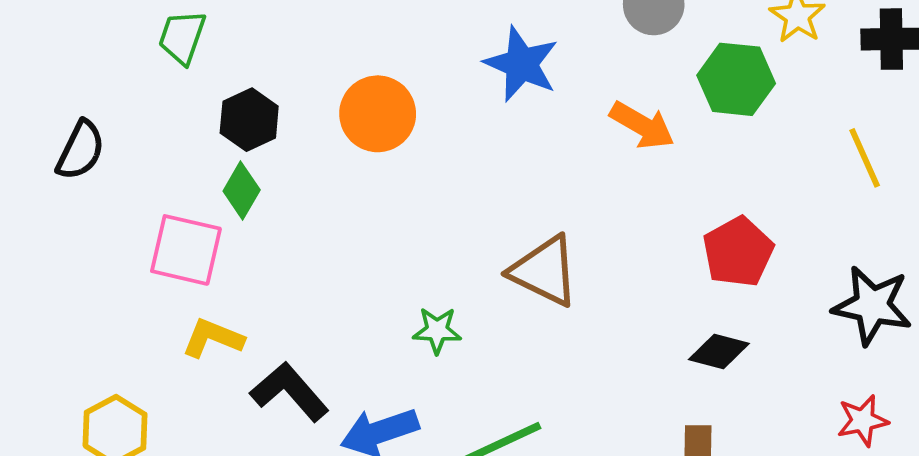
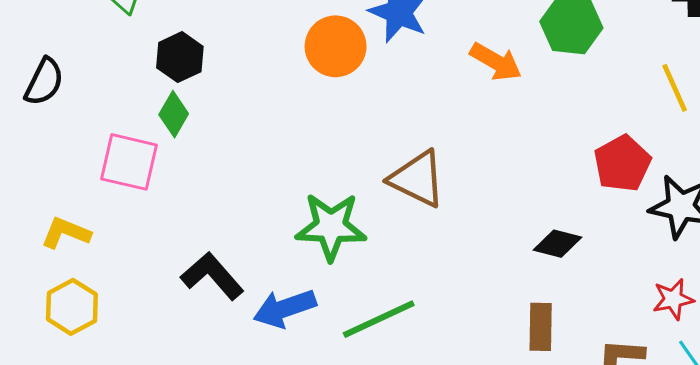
orange circle: (378, 114) -> (336, 46), moved
red pentagon: (738, 252) -> (622, 163), moved
green star: (437, 330) -> (331, 227), size x1.8
yellow L-shape: (213, 338) -> (66, 233), moved

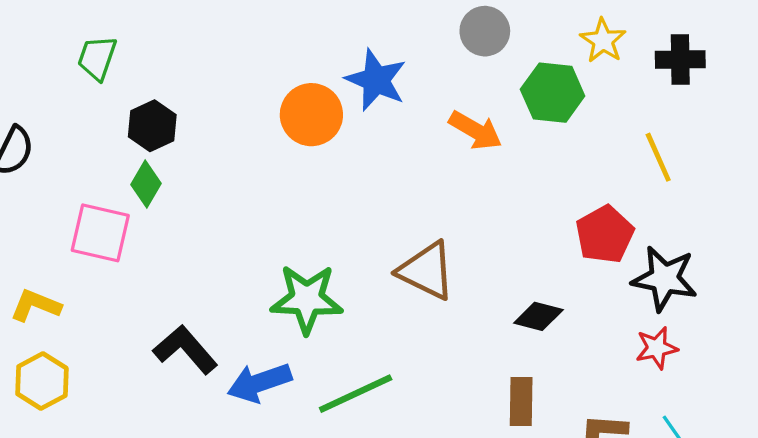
brown triangle: (417, 179) -> (426, 271), moved
red star: (673, 299) -> (657, 348), moved

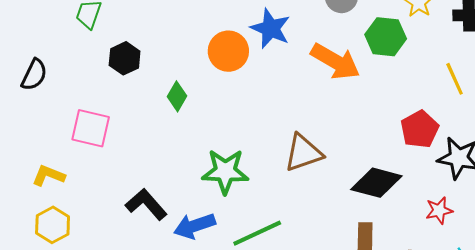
orange arrow: (475, 130) -> (335, 61), size x1.4
green diamond: (146, 184) -> (177, 96), moved
brown triangle: (426, 271) -> (303, 153), turned -45
black diamond: (538, 316) -> (376, 183), size x1.6
red star: (657, 348) -> (439, 210), moved

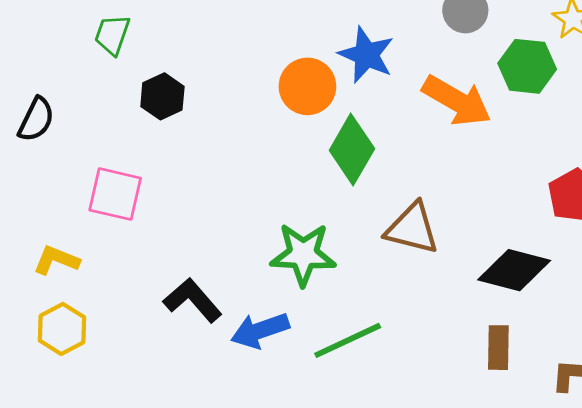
green diamond: (177, 96) -> (352, 150), moved, size x1.6
brown triangle: (303, 153) -> (412, 228), turned 33

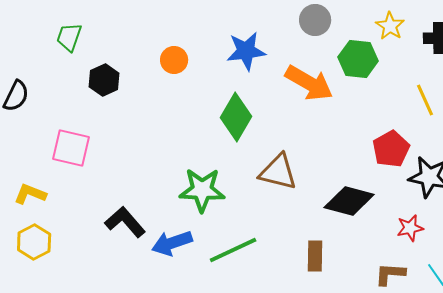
blue star: (366, 55) -> (246, 51), turned -30
orange circle: (307, 86) -> (174, 60), moved, size x0.7
brown rectangle: (498, 348) -> (315, 256), moved

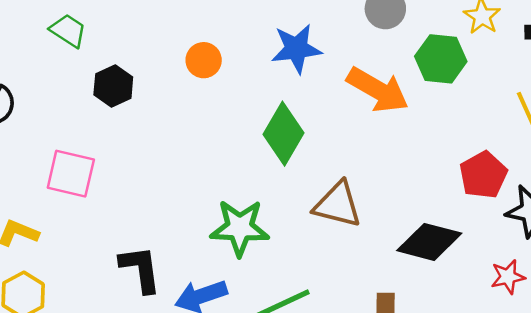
green trapezoid: (69, 37) -> (68, 31), turned 104
black L-shape: (125, 222) -> (140, 269), turned 33

